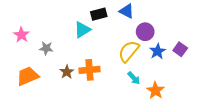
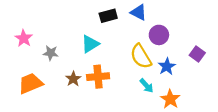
cyan triangle: (82, 30) -> (90, 44), moved
yellow semicircle: (129, 51) -> (141, 56), turned -70
blue star: (158, 51) -> (167, 66), moved

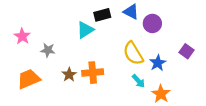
purple circle: (159, 35) -> (152, 23), moved
cyan triangle: (90, 44) -> (85, 30), moved

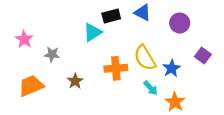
purple circle: (152, 23) -> (180, 23), moved
orange cross: (93, 73) -> (116, 68), moved

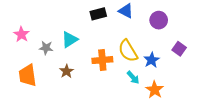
cyan triangle: (93, 32) -> (70, 40), moved
orange trapezoid: (31, 86) -> (28, 75), turned -75

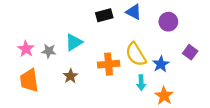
pink star: (21, 34) -> (26, 49), moved
cyan arrow: (133, 77) -> (141, 83), turned 40

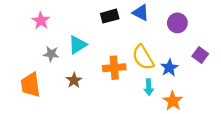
pink star: (26, 49) -> (41, 21), moved

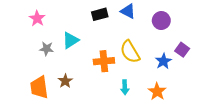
blue star: (169, 68) -> (163, 61), moved
brown star: (74, 80) -> (65, 81), moved
orange trapezoid: (31, 85) -> (39, 87), moved
cyan arrow: (149, 87) -> (125, 87), moved

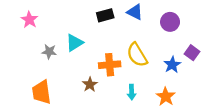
pink star: (37, 18) -> (29, 20), moved
brown star: (65, 81) -> (90, 84), moved

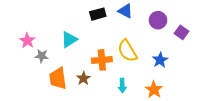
pink star: (29, 20) -> (27, 41), moved
gray star: (49, 52) -> (42, 56), moved
purple square: (192, 53) -> (181, 32), moved
orange trapezoid: (41, 92) -> (58, 78), moved

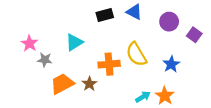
orange trapezoid: (58, 78) -> (62, 84), turned 70
cyan arrow: (122, 86) -> (143, 97), moved, turned -120

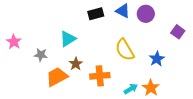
purple circle: (169, 22) -> (146, 14), moved
pink star: (29, 43) -> (14, 42), moved
orange cross: (109, 64) -> (100, 76), moved
brown star: (89, 84) -> (76, 64), moved

